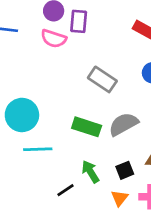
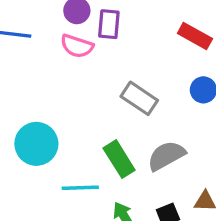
green rectangle: (87, 127) -> (119, 159), turned 40
cyan line: (38, 149) -> (80, 188), moved

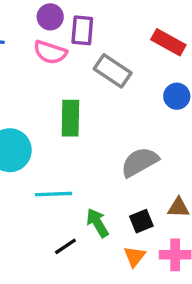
gray rectangle: (139, 98) -> (113, 71), moved
green rectangle: (119, 159) -> (70, 118), moved, turned 33

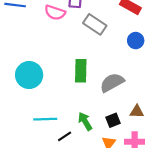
green rectangle: (70, 118) -> (81, 71), moved
cyan line: (54, 194) -> (45, 119), moved

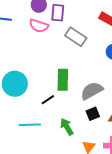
black square: (113, 120) -> (93, 114), moved
black line: (65, 136) -> (48, 100), moved

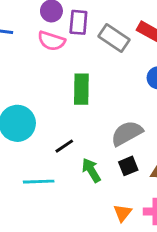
gray rectangle: (76, 37) -> (114, 38), moved
green rectangle: (63, 80) -> (81, 89), moved
green arrow: (67, 127) -> (91, 170), moved

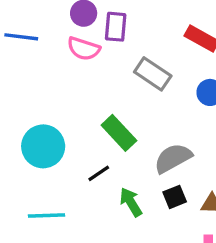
gray rectangle: (114, 38) -> (153, 74), moved
green rectangle: (81, 89) -> (119, 133), moved, turned -44
cyan line: (39, 182) -> (47, 215), moved

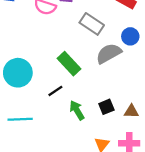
gray semicircle: (173, 158) -> (109, 53), moved

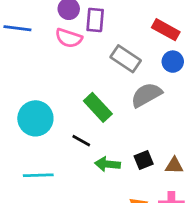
blue circle: (130, 36) -> (173, 62), moved
black line: (55, 91) -> (81, 141), turned 63
green arrow: (77, 110) -> (108, 164), turned -54

